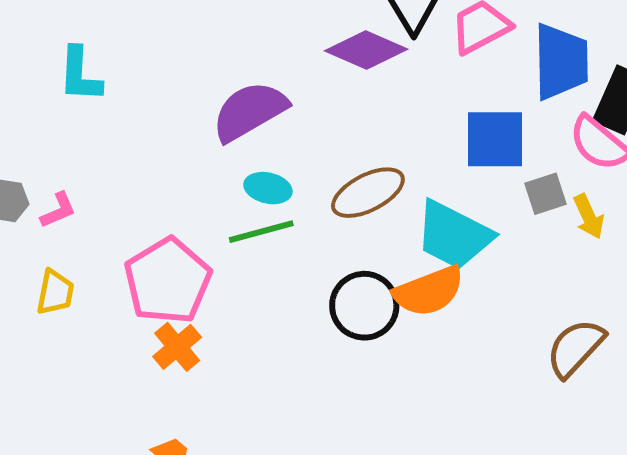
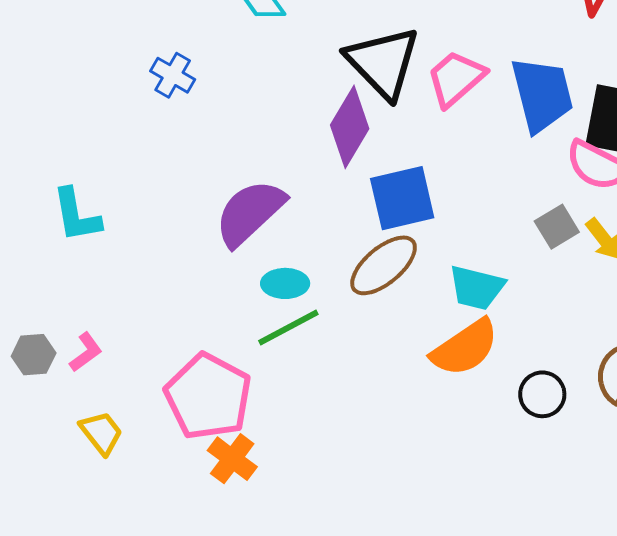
purple diamond: (366, 50) -> (350, 127), turned -70
blue square: (495, 139) -> (402, 198), moved
cyan trapezoid: (454, 235) -> (477, 288), size x0.7
yellow trapezoid: (55, 292) -> (101, 433), turned -36
black circle: (364, 306) -> (542, 394), moved, size x0.7

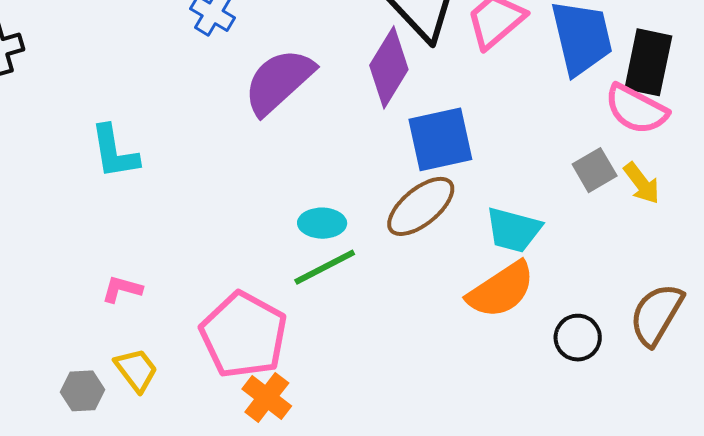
purple semicircle: (250, 213) -> (279, 81), moved
pink L-shape: (86, 352) -> (122, 289), turned -129
gray hexagon: (34, 355) -> (82, 391), moved

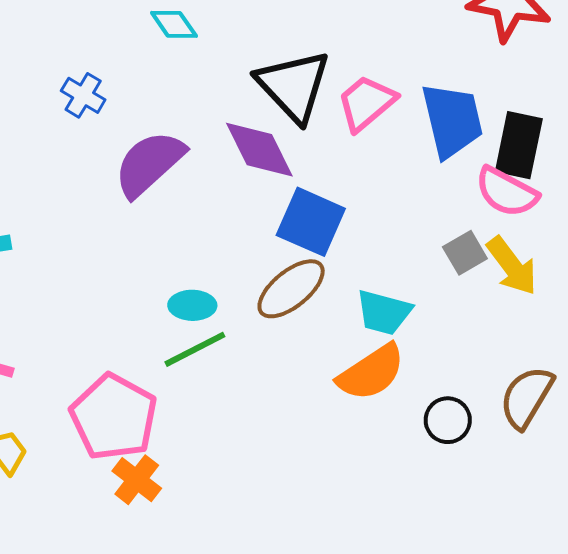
purple diamond: (389, 67) -> (259, 150), turned -58
blue square: (440, 139) -> (311, 222), turned 36
yellow arrow: (642, 183) -> (512, 266), size x1.4

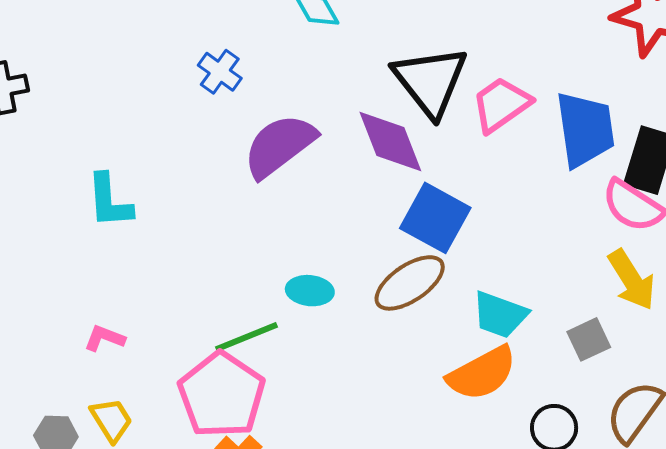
gray square: (465, 253) -> (589, 339), moved
green line: (195, 349) -> (246, 337), moved

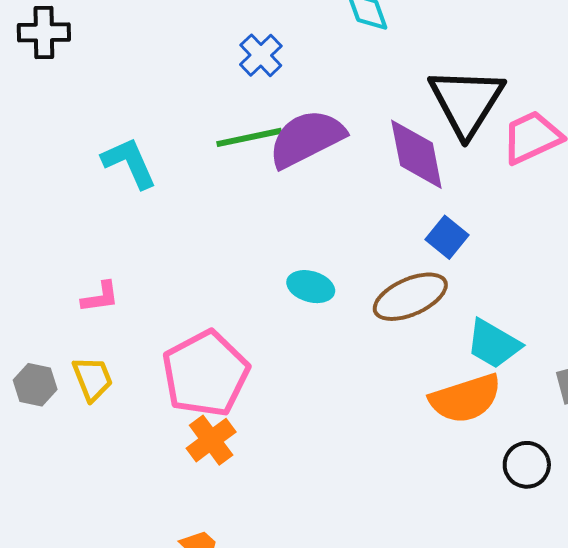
cyan L-shape: (109, 201) -> (129, 163), turned 150
blue square: (435, 218) -> (447, 237), size x0.6
green line: (246, 337) -> (249, 137), moved
pink L-shape: (104, 338) -> (100, 297), turned 141

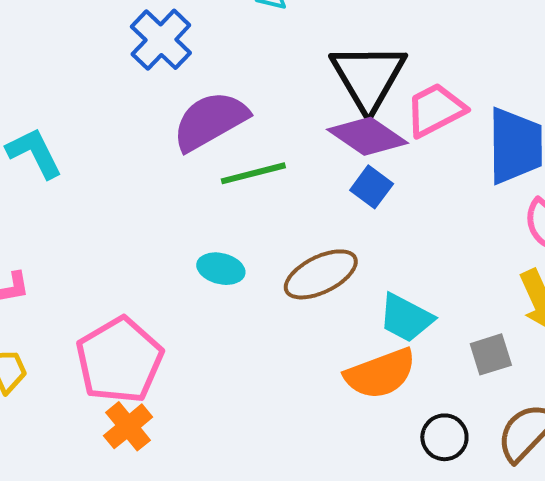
blue cross: (261, 55) -> (161, 40), size x1.4
green line: (249, 137) -> (253, 173), moved
purple diamond: (416, 154) -> (367, 136), moved, turned -42
blue square: (447, 237) -> (372, 187), moved

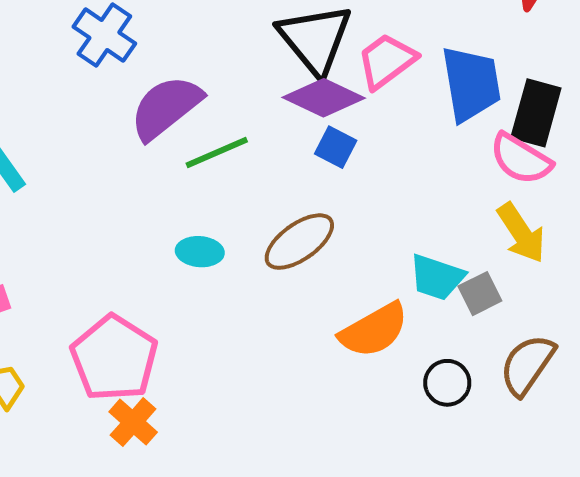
cyan trapezoid: (406, 318) -> (437, 277), moved

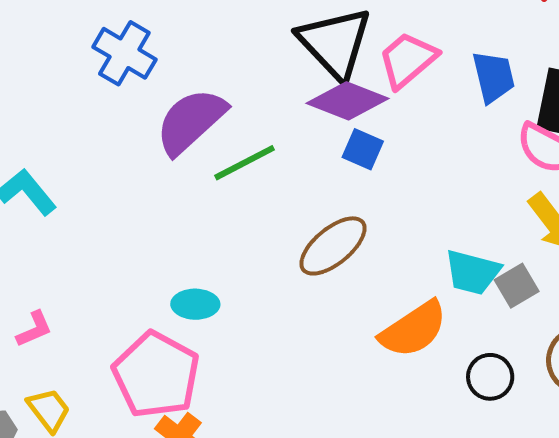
blue trapezoid: (471, 84) -> (494, 77), size x0.7
cyan ellipse: (200, 252) -> (195, 304), moved

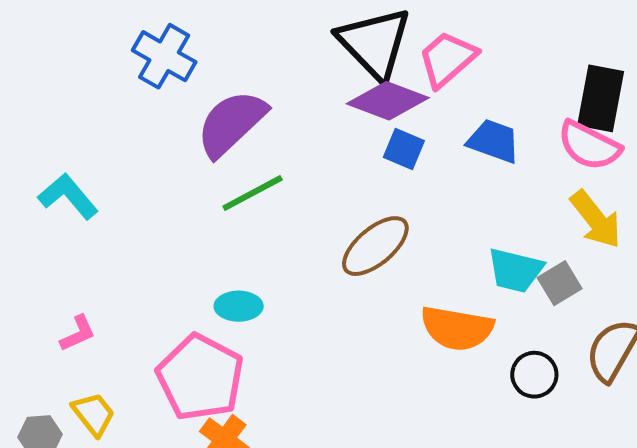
blue trapezoid: (494, 77) -> (494, 141), moved, turned -56
green line: (245, 163) -> (253, 193), moved
orange semicircle: (413, 329) -> (457, 328), turned 44

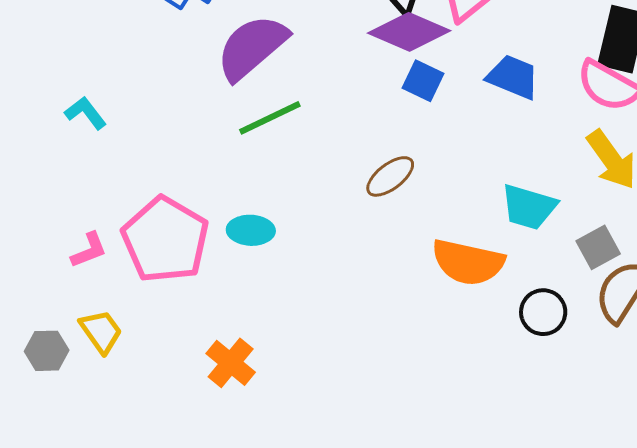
cyan L-shape: (68, 196) -> (86, 113), size x0.7
brown ellipse: (375, 246) -> (390, 176), size x0.7
gray square: (560, 283) -> (598, 247), moved
pink pentagon: (200, 377) -> (165, 240), moved

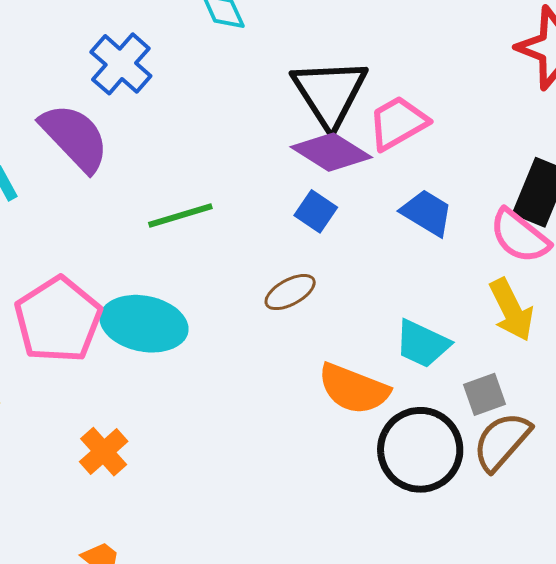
purple semicircle: (252, 47) -> (75, 137), moved, turned 78
blue square: (423, 81) -> (316, 211), moved
cyan ellipse: (251, 230) -> (144, 324), size x1.8
black circle: (543, 312) -> (420, 450), size x1.8

